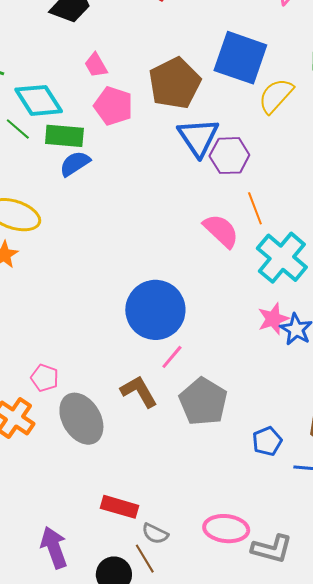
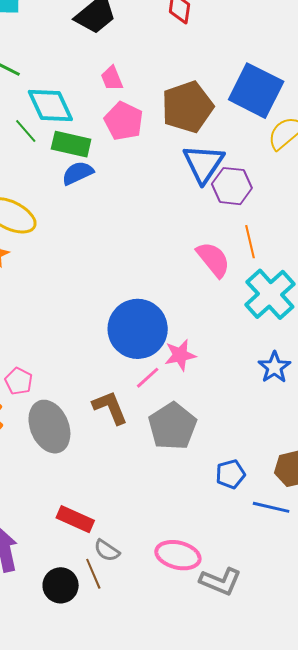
pink star: (273, 319) -> (180, 355), moved

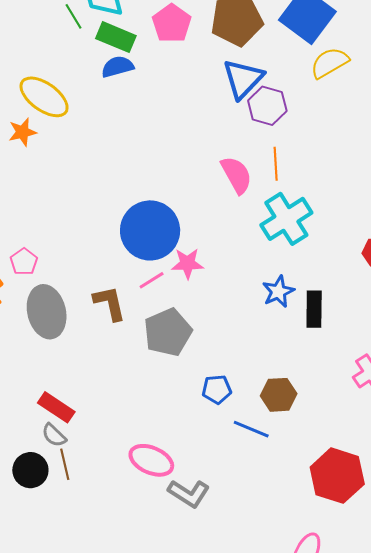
gray semicircle: (107, 551) -> (54, 435), moved

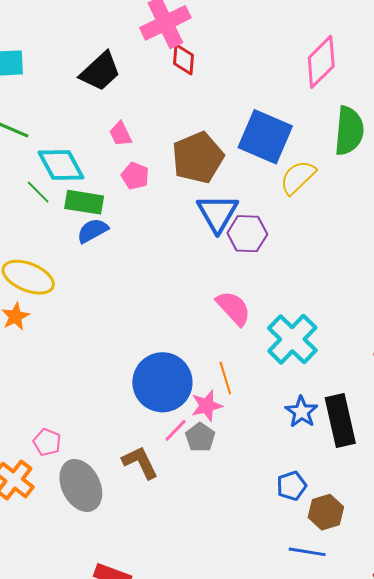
pink pentagon: (172, 23) -> (135, 176), size x0.7
orange line: (276, 164) -> (225, 378), moved
black rectangle: (314, 309) -> (340, 421), size x1.4
gray pentagon: (168, 332) -> (200, 437), moved, size x0.6
blue pentagon: (217, 389) -> (292, 486), moved

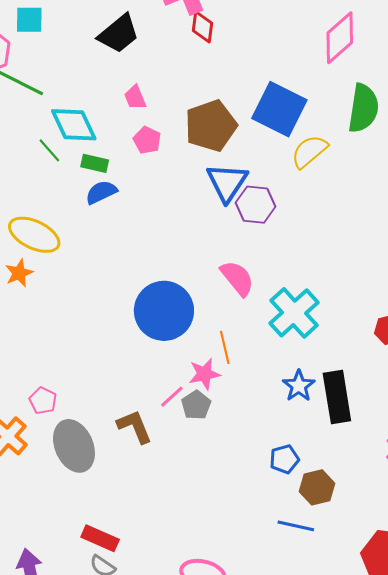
green rectangle: (84, 202) -> (95, 163), size x0.7
blue circle: (162, 382) -> (164, 311), moved

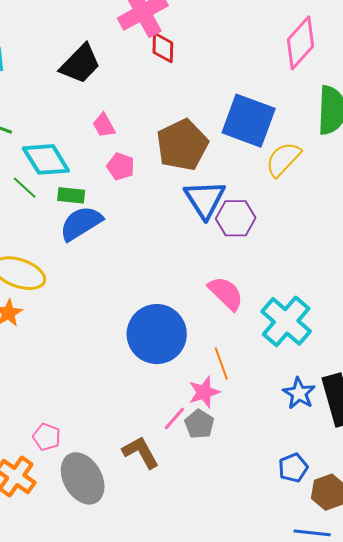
blue semicircle: (101, 192) -> (81, 223), size x1.4

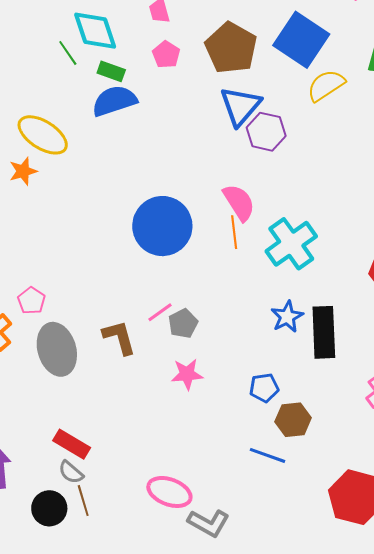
brown pentagon: (182, 145) -> (231, 48), turned -30
orange line: (221, 364) -> (234, 232), moved
pink star: (204, 392) -> (187, 374), moved

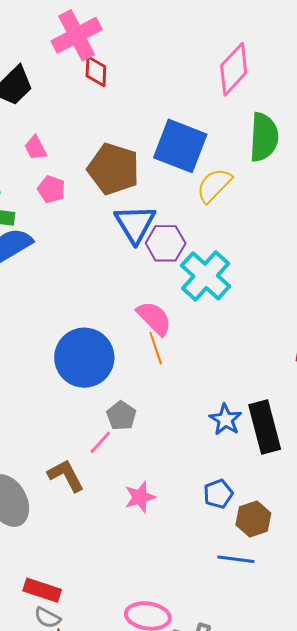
cyan cross: (291, 244) -> (206, 276), moved
gray pentagon: (183, 324) -> (121, 416), moved

